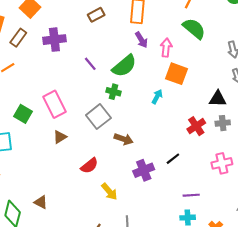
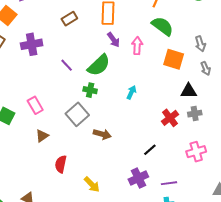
orange square: (177, 74) -> (174, 59), moved
pink rectangle: (54, 104) -> (35, 105), size x0.7
red semicircle: (89, 166) -> (61, 164), moved, turned 144
purple cross: (144, 170) -> (138, 178), moved

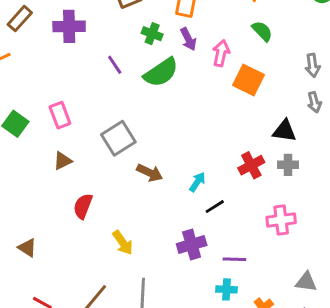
green semicircle: (162, 26) -> (262, 31), size x0.7
orange square: (174, 59) -> (248, 80), moved
green cross: (90, 90) -> (152, 34), moved
cyan arrow: (131, 92) -> (197, 182), moved

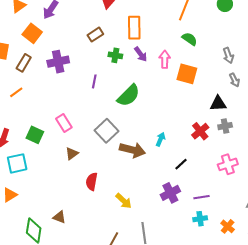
purple line: (115, 65) -> (94, 81), turned 56
green semicircle: (161, 72) -> (129, 95), moved
brown arrow: (150, 173) -> (132, 150), size x1.4
cyan arrow: (197, 182) -> (161, 139), moved

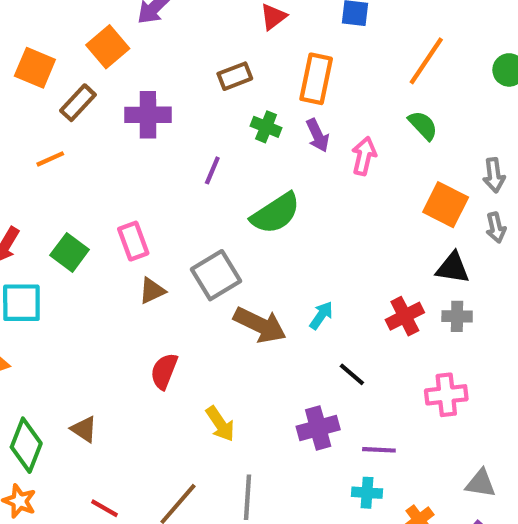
orange square: (187, 74) -> (446, 205), moved
brown triangle: (72, 154) -> (152, 291), moved
black line: (181, 164) -> (352, 374), turned 72

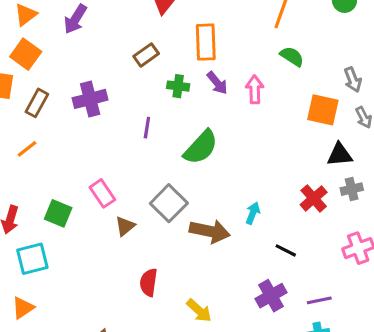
orange square: (108, 47) -> (26, 54), moved

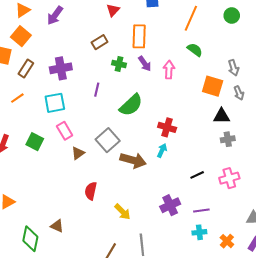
red cross: (314, 198) -> (167, 127), moved, turned -36
black line: (286, 250) -> (197, 175), moved, turned -56
cyan square: (32, 259) -> (55, 103), moved

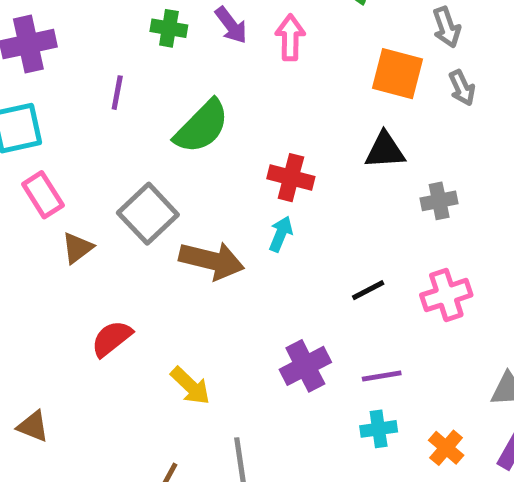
black triangle: (222, 116) -> (385, 150), moved
red semicircle: (91, 191) -> (112, 339), turned 42

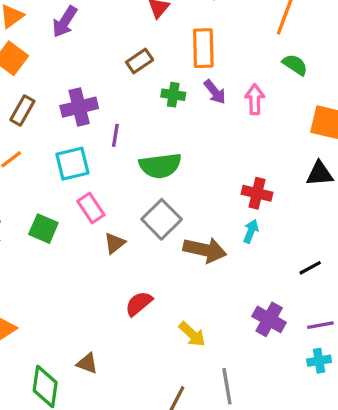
purple line: (117, 93) -> (115, 135), moved
green semicircle: (202, 127) -> (160, 166), moved, turned 39
purple cross: (305, 366) -> (269, 319), turned -32

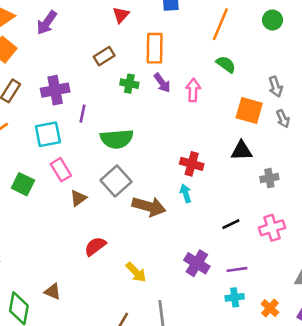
cyan arrow: (251, 231) -> (186, 193), turned -42

